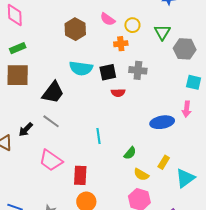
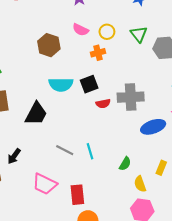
gray cross: (138, 70) -> (131, 97), moved, size x1.4
gray line: (51, 121) -> (65, 150), moved
yellow semicircle: (141, 175) -> (140, 184), turned 49

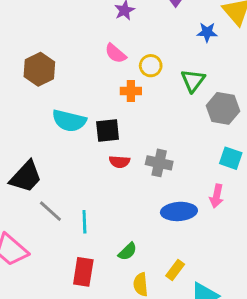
brown hexagon: (49, 45) -> (39, 69), moved
gray cross: (131, 97) -> (159, 163), size x0.7
black trapezoid: (36, 114) -> (26, 177), moved
red rectangle: (77, 195) -> (83, 272), moved

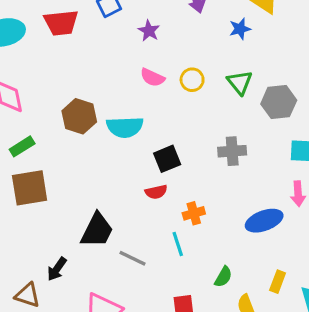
orange cross: (131, 91) -> (194, 213), moved
cyan semicircle: (69, 121) -> (125, 127), moved
red semicircle: (119, 162) -> (156, 192), moved
gray cross: (159, 163) -> (232, 151), moved
cyan line: (84, 222) -> (178, 244), moved

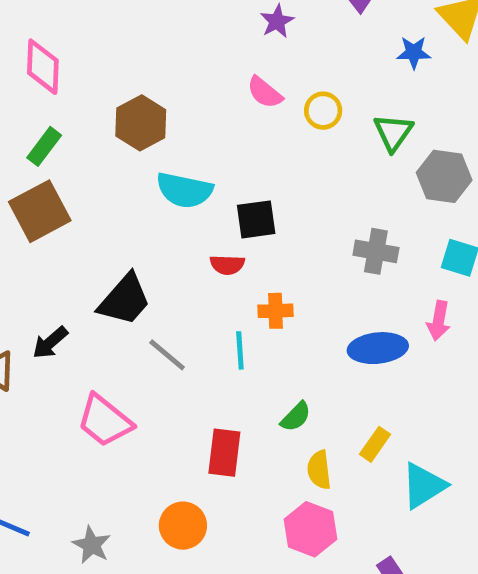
cyan semicircle: (125, 127) -> (184, 190), moved
green rectangle: (22, 146) -> (44, 146), turned -35
gray cross: (232, 151) -> (376, 251), moved
brown square: (30, 188) -> (40, 211), turned -33

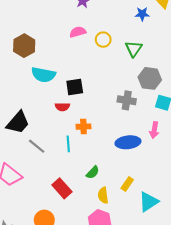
pink semicircle: (265, 92) -> (78, 32), turned 126
gray hexagon: (444, 176) -> (150, 78), moved
red rectangle: (224, 453) -> (62, 188), turned -48

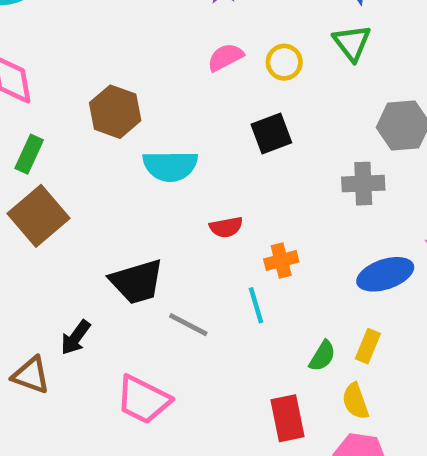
green triangle: (134, 49) -> (352, 43), moved
black square: (75, 87) -> (271, 133), moved
black trapezoid: (18, 122) -> (137, 282), turned 45
yellow rectangle: (127, 184) -> (368, 346), moved
red rectangle: (62, 188) -> (287, 418), moved, turned 42

